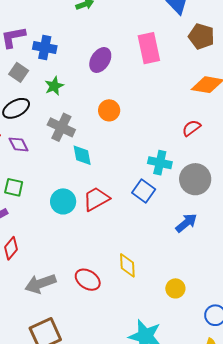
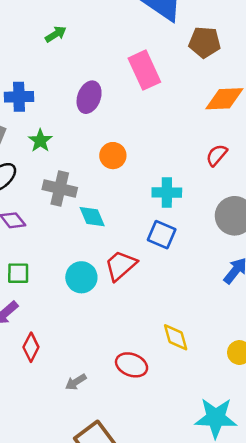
cyan cross: (160, 163) -> (167, 193), moved
blue square: (144, 191) -> (162, 235), moved
gray arrow: (40, 284) -> (76, 382), size x0.6

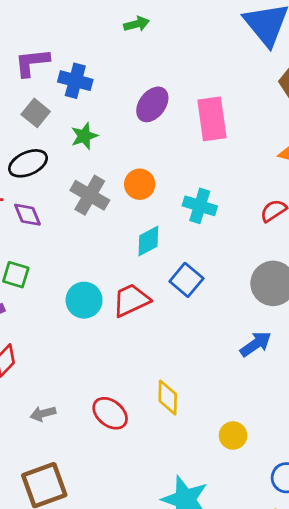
pink rectangle: (144, 70) -> (212, 119), moved
orange circle: (113, 156) -> (140, 184), moved
cyan cross: (167, 193) -> (200, 206), moved
cyan diamond: (92, 217) -> (148, 241), moved, turned 68

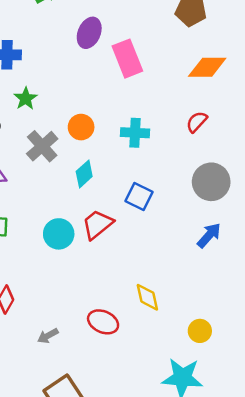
purple ellipse: (152, 104) -> (89, 33), moved
gray cross: (90, 195) -> (42, 146), turned 32
cyan diamond: (148, 241) -> (84, 174), moved
yellow circle: (233, 436) -> (200, 331), moved

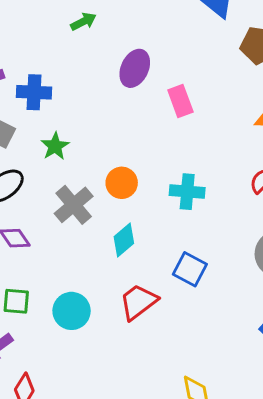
pink rectangle: (127, 59) -> (180, 101), size x0.7
cyan circle: (59, 234) -> (72, 311), moved

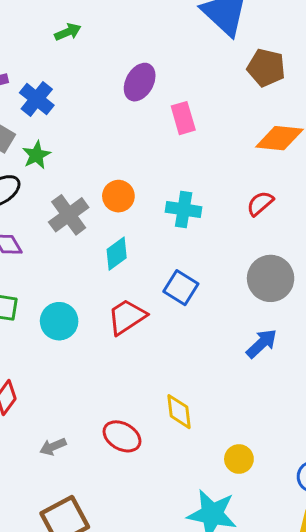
green arrow: (83, 22) -> (68, 32), moved
blue cross: (34, 92) -> (37, 99), turned 32
green star: (55, 146) -> (36, 155), moved

